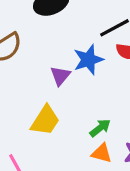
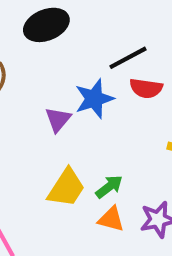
yellow trapezoid: (45, 121) -> (66, 188), moved

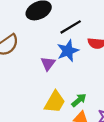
black line: (128, 58) -> (71, 27), moved

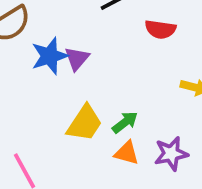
blue star: (68, 51) -> (50, 56), moved

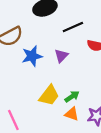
purple triangle: (77, 58) -> (61, 56), moved

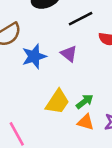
purple triangle: (61, 56) -> (69, 54), turned -32

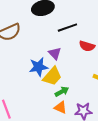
blue star: (34, 56) -> (38, 67), moved
yellow trapezoid: (57, 102) -> (52, 76), moved

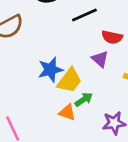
purple triangle: (55, 53) -> (100, 59), moved
orange triangle: (60, 107) -> (67, 112), moved

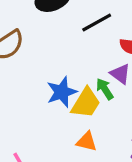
green arrow: (84, 100) -> (105, 89), moved, turned -84

